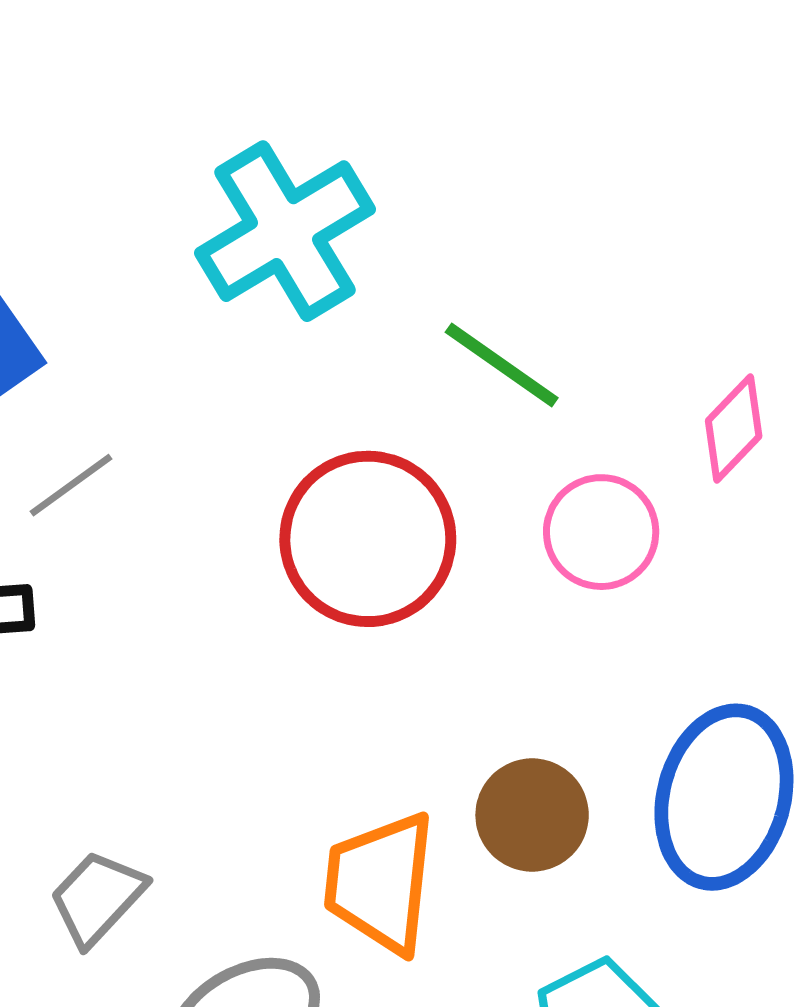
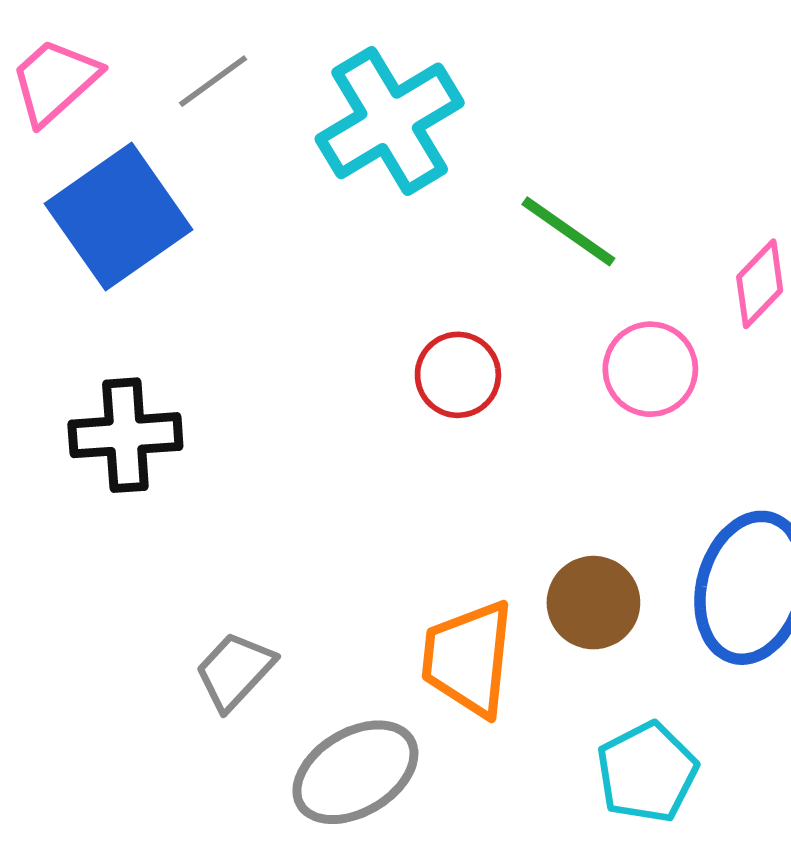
gray line: (71, 485) -> (213, 81), moved
red circle: (368, 539) -> (458, 375), size x0.6

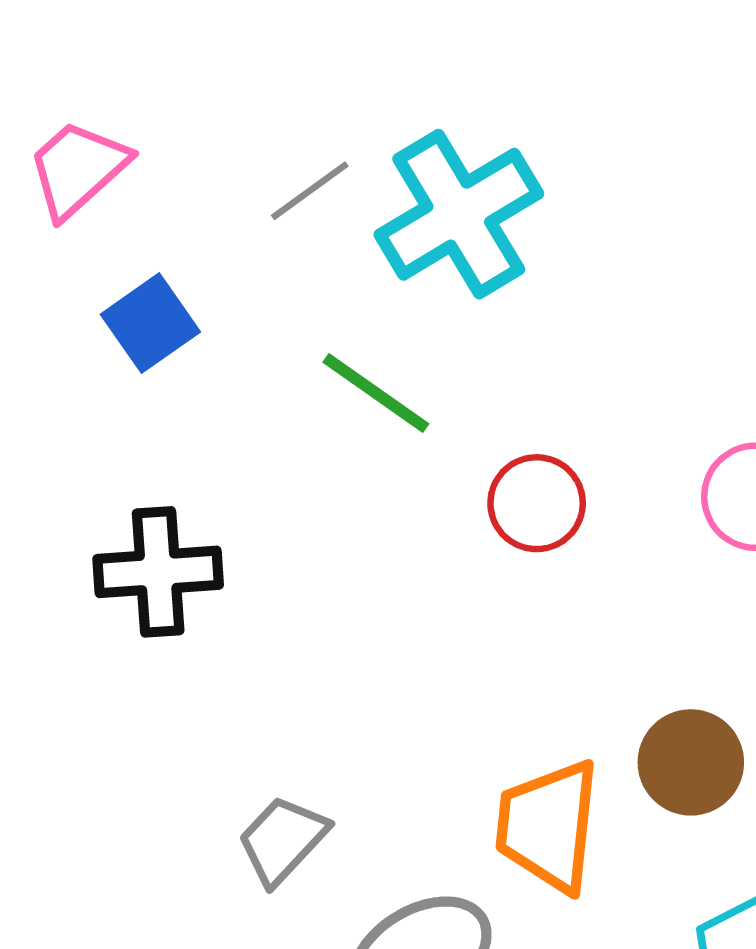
gray line: (213, 81) -> (310, 191), moved
blue square: (119, 217) -> (150, 323), size x0.6
green line: (568, 231) -> (376, 393), moved

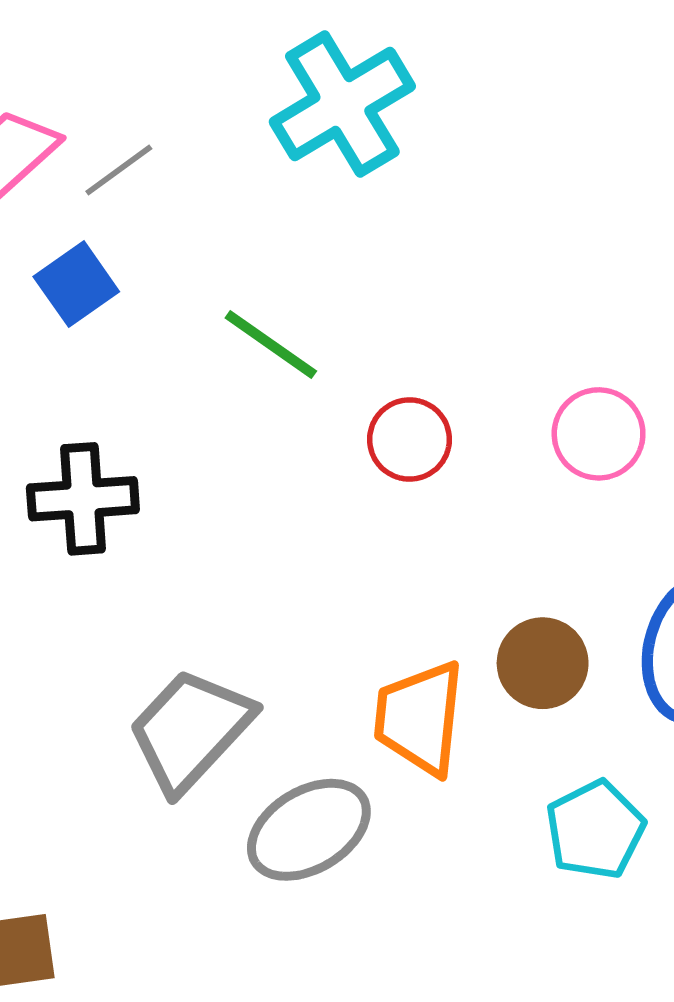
gray line: (310, 191) -> (119, 170), moved
cyan cross: (459, 214) -> (342, 104), moved
gray trapezoid: (283, 840) -> (190, 730), size x1.6

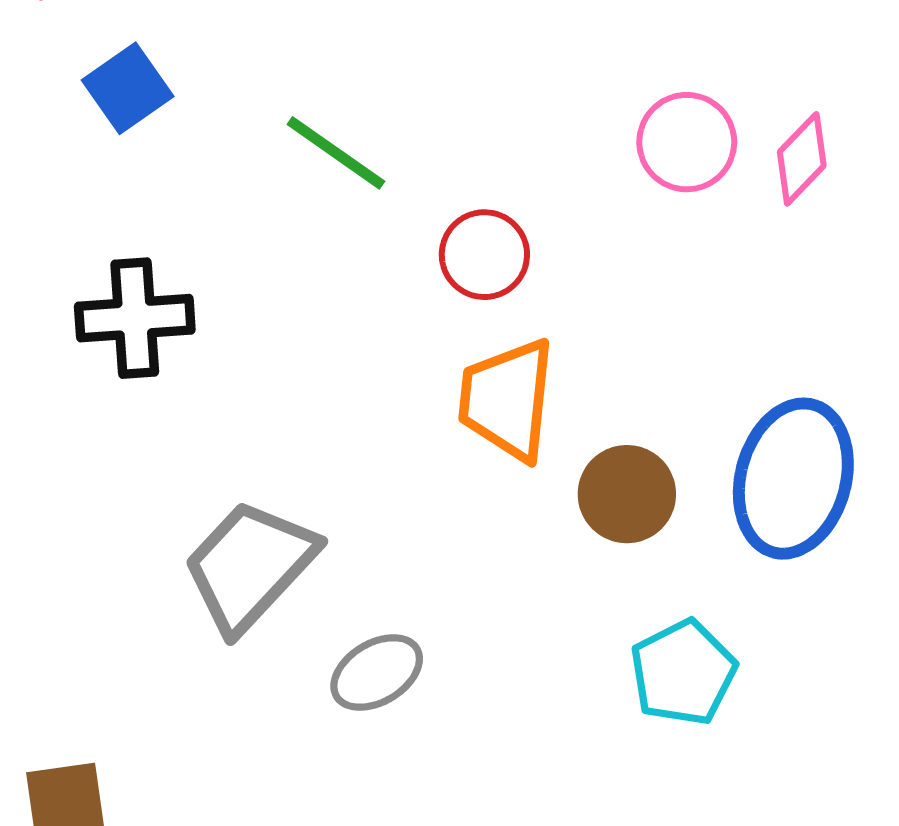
pink circle: (599, 434) -> (687, 142), moved
orange trapezoid: (420, 718) -> (507, 400), moved
gray ellipse: (309, 830) -> (377, 672), size x0.7

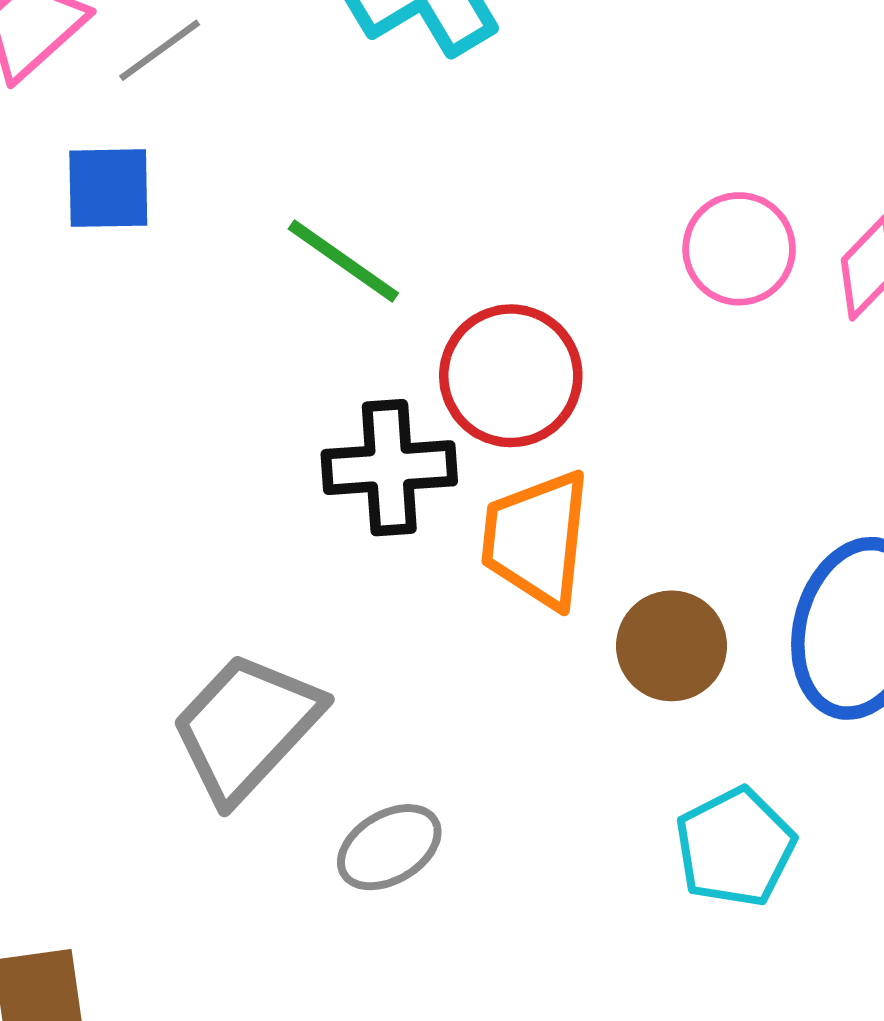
blue square: (128, 88) -> (108, 188), turned 34
red circle: (484, 255) -> (511, 376), size x1.4
black cross: (135, 318) -> (389, 468), moved

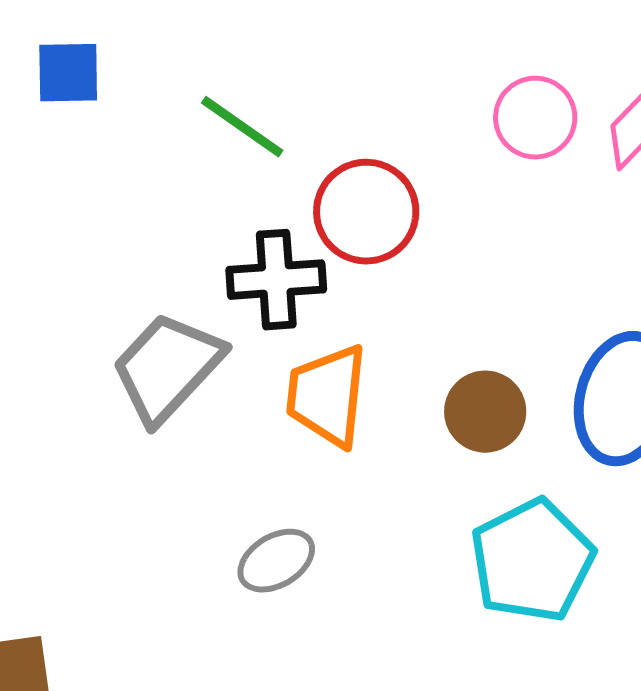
orange trapezoid: (536, 539) -> (327, 396), moved
gray trapezoid: (246, 727) -> (167, 368), moved
cyan pentagon: (735, 847) -> (532, 561), size x1.4

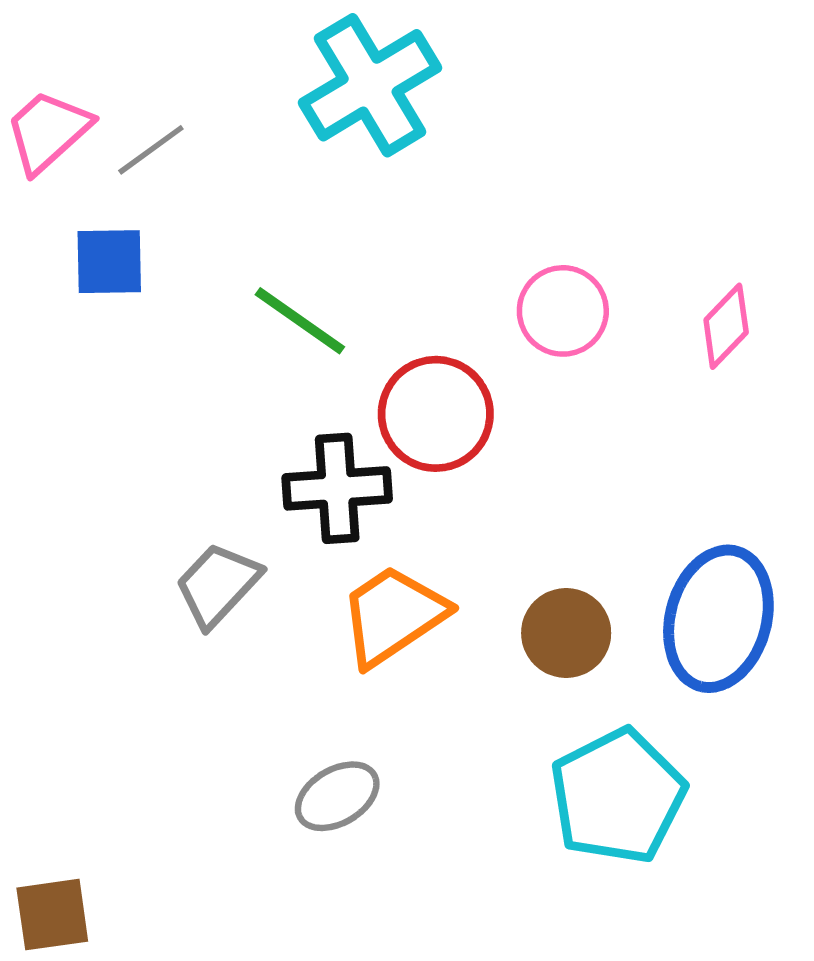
pink circle: (535, 118) -> (563, 311), moved
gray trapezoid: (167, 368) -> (218, 585), size x0.7
orange trapezoid: (327, 396) -> (393, 615), turned 50

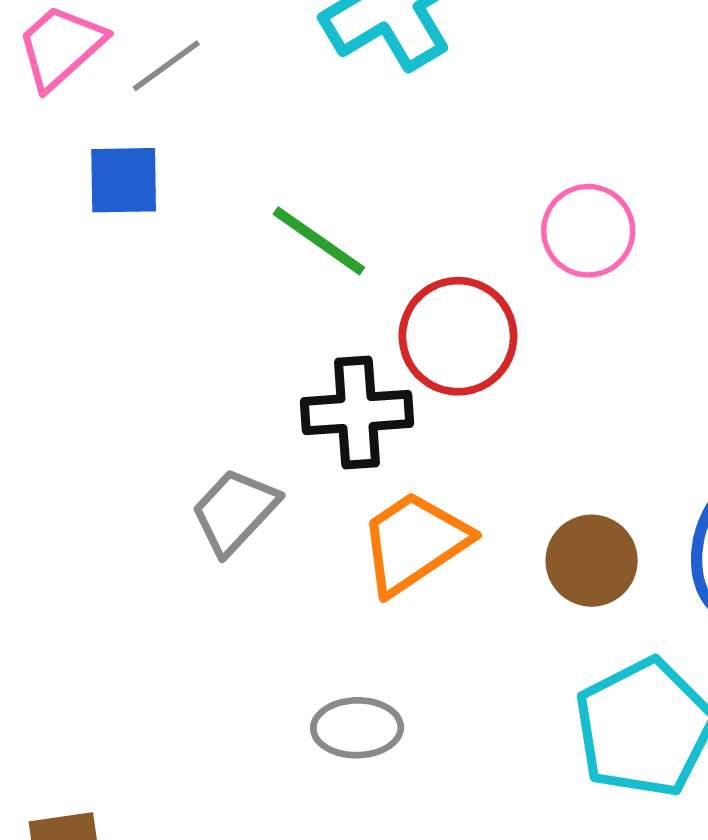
gray ellipse: (337, 796) -> (357, 728), turned 30

